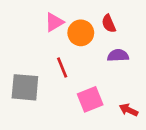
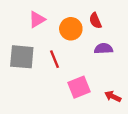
pink triangle: (54, 22) -> (37, 19), moved
gray square: (25, 87) -> (22, 57), moved

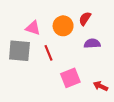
pink triangle: (37, 19) -> (33, 28), moved, turned 49
red semicircle: (95, 21) -> (85, 19), turned 56

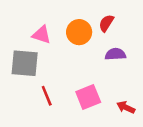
red line: (49, 53) -> (47, 96), moved

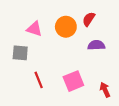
gray square: (25, 63) -> (20, 53), size x0.7
red arrow: (126, 107) -> (105, 90), turned 40

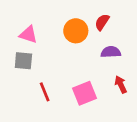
pink triangle: (34, 29) -> (28, 35), moved
red arrow: (105, 90) -> (121, 84), moved

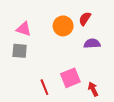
red arrow: (121, 84) -> (93, 89), moved
red line: (45, 92) -> (44, 87), moved

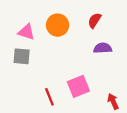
orange circle: (63, 26) -> (58, 25), moved
red arrow: (93, 89) -> (113, 101), moved

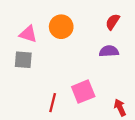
red semicircle: (95, 20) -> (113, 22), moved
red line: (49, 97) -> (53, 103), turned 36

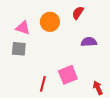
red semicircle: (113, 22) -> (78, 13), moved

